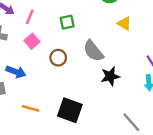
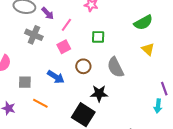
blue arrow: (16, 72) -> (56, 77), moved
black star: (110, 76) -> (99, 93), moved
orange line: (31, 108) -> (40, 103), moved

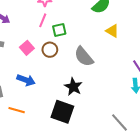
pink line: (66, 25) -> (43, 20), moved
brown circle: (83, 66) -> (50, 50), moved
black star: (99, 93) -> (73, 87), turned -30

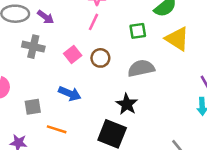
green square: (59, 30) -> (138, 31), moved
yellow triangle: (112, 31) -> (177, 39), size x1.5
gray semicircle: (84, 57) -> (141, 68), turned 115

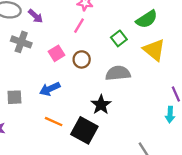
green square: (138, 31) -> (119, 38), turned -35
blue arrow: (70, 94) -> (50, 89), turned 126
orange line: (57, 129) -> (54, 122), moved

